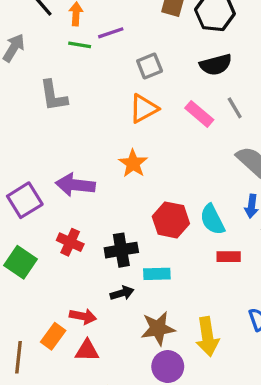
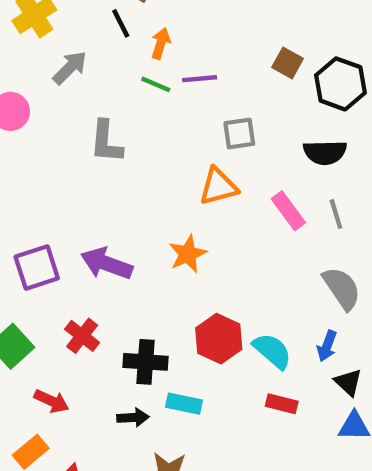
cyan semicircle: (212, 220) -> (272, 351), turned 144
red arrow: (83, 316) -> (52, 401), moved

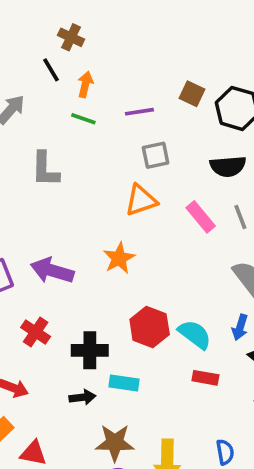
purple line: (200, 79) -> (139, 112), moved

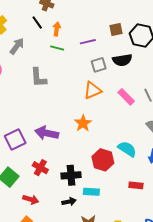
brown square: (192, 94) -> (116, 29), turned -32
black semicircle: (228, 166) -> (122, 60), moved
cyan semicircle: (195, 334) -> (127, 149), moved

